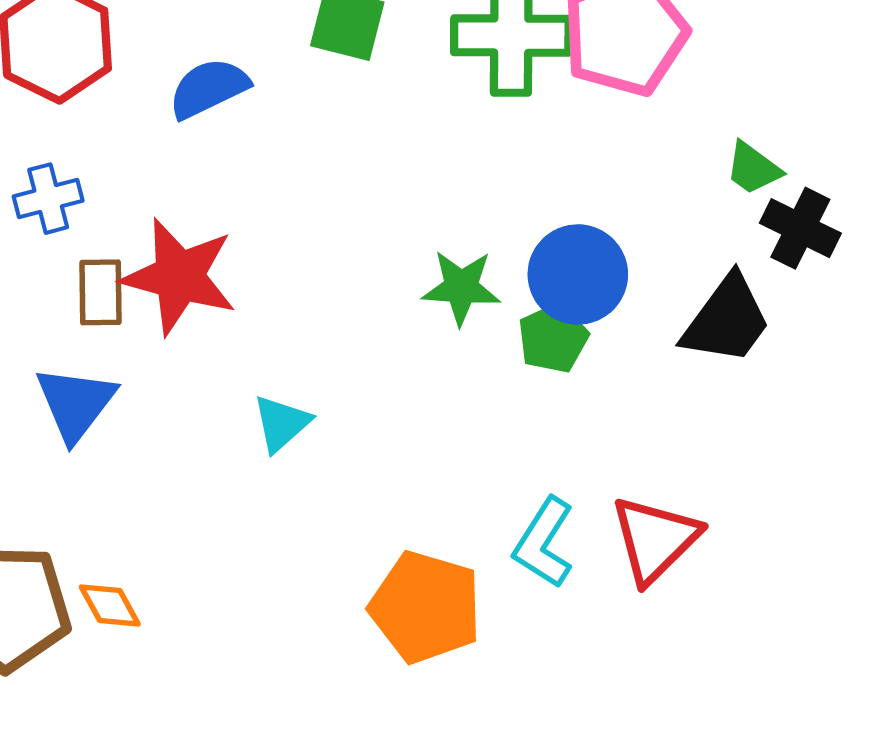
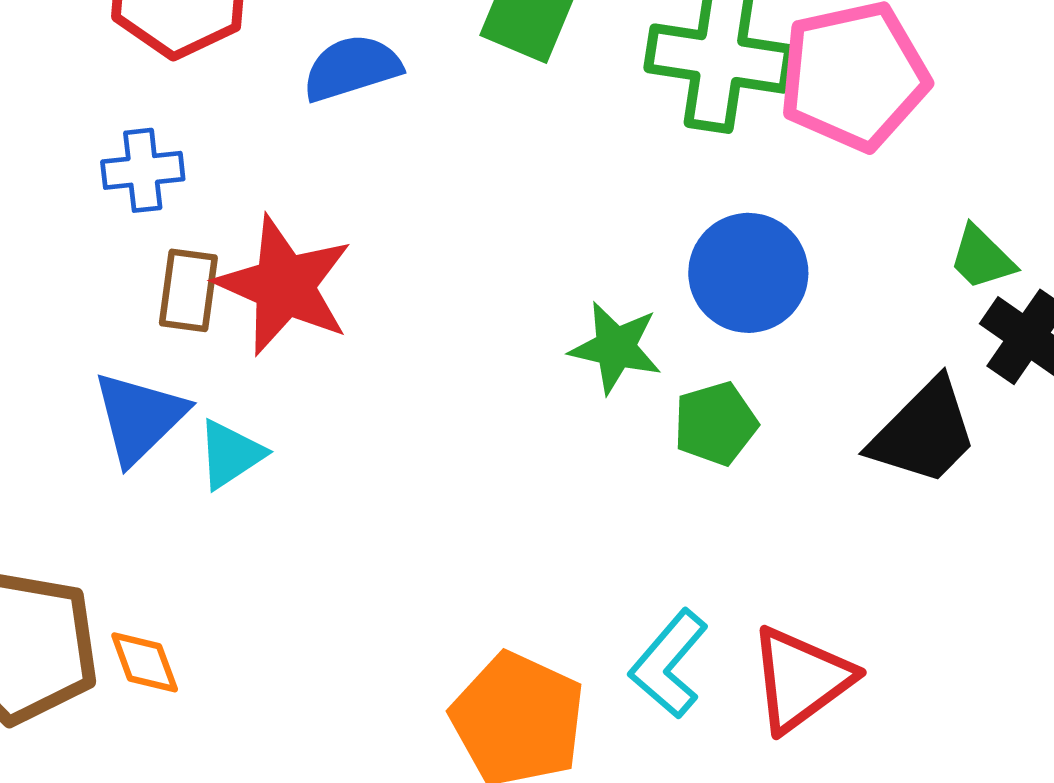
blue circle: (578, 274) -> (748, 273), moved
cyan triangle: (281, 423) -> (230, 454), moved

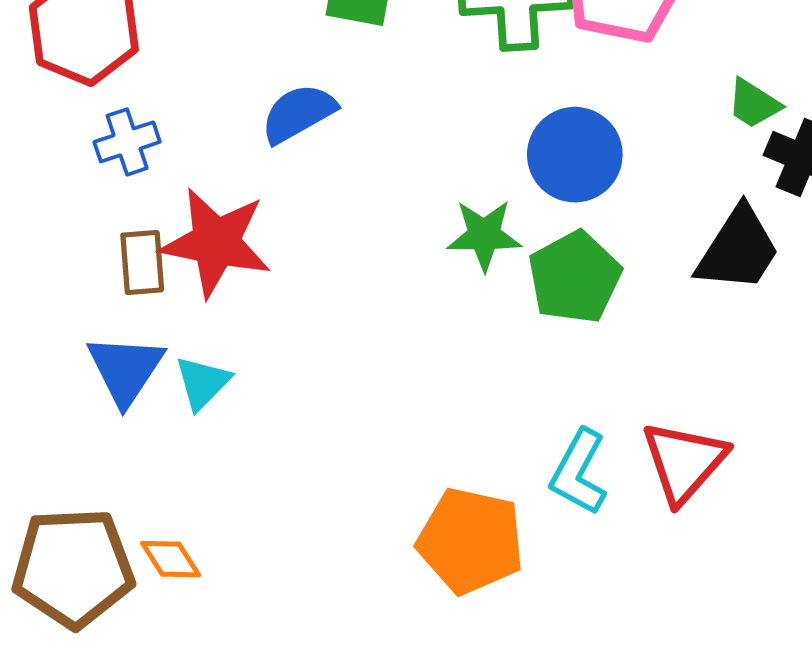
blue semicircle: (352, 68) -> (298, 113), moved
blue cross: (143, 170) -> (127, 142), moved
green pentagon: (715, 424) -> (575, 277), size x1.4

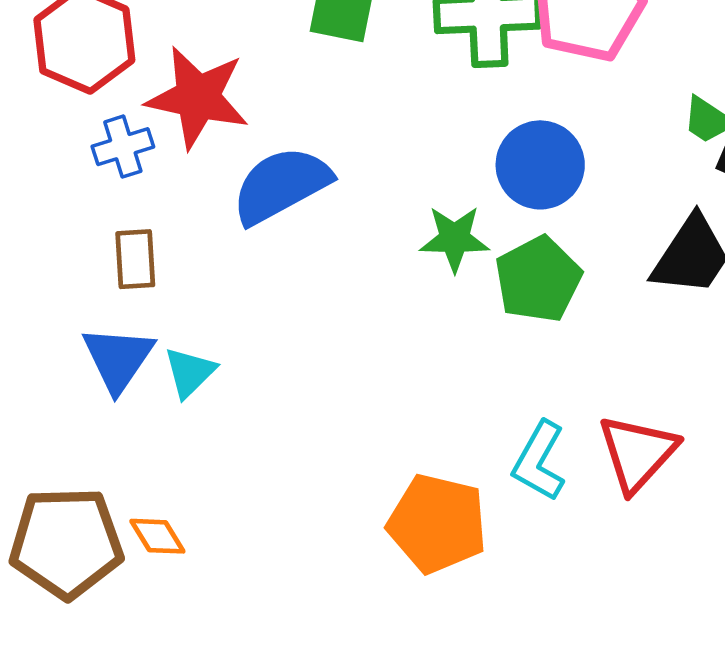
blue semicircle: (298, 113) -> (281, 185), moved, size x1.4
red star: (216, 242) -> (198, 97), moved

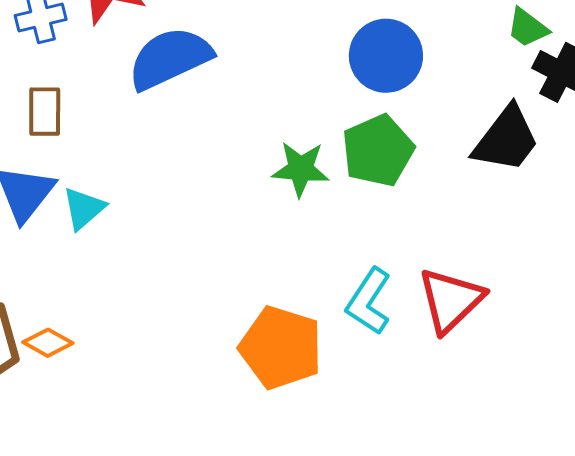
green star: (454, 239) -> (301, 169), moved
orange diamond: (157, 536) -> (48, 343), turned -33

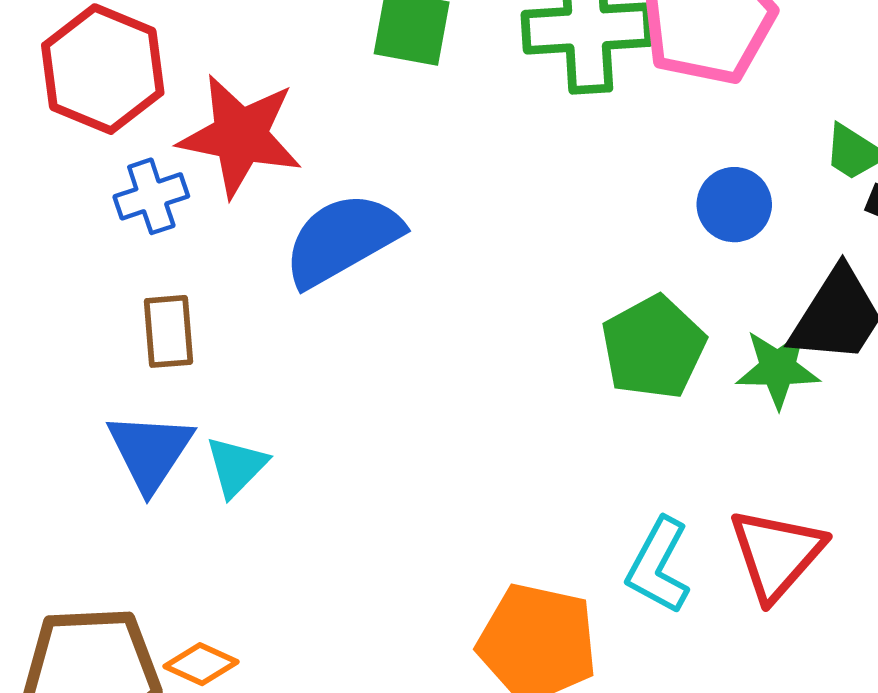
blue circle: (386, 56) -> (734, 205), moved, size x0.7
green star: (301, 169) -> (778, 368), moved

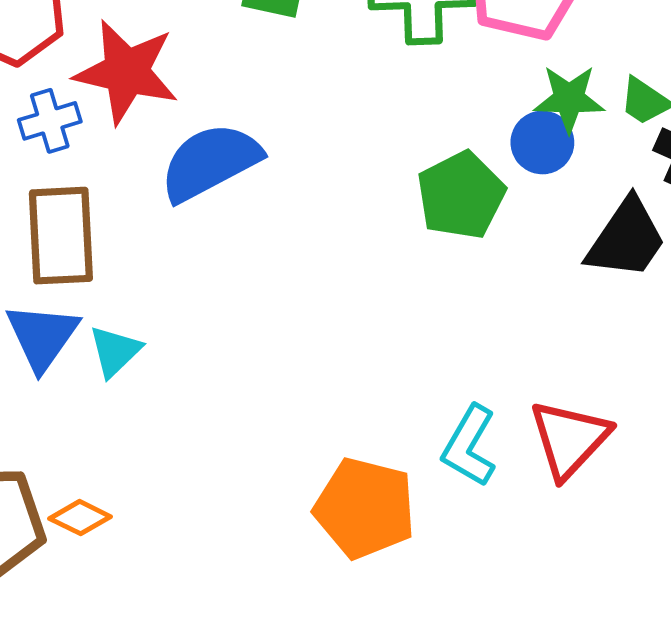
brown rectangle: (169, 331) -> (61, 236), size x1.6
green pentagon: (653, 347) -> (461, 195), moved
green star: (778, 368) -> (569, 99), moved

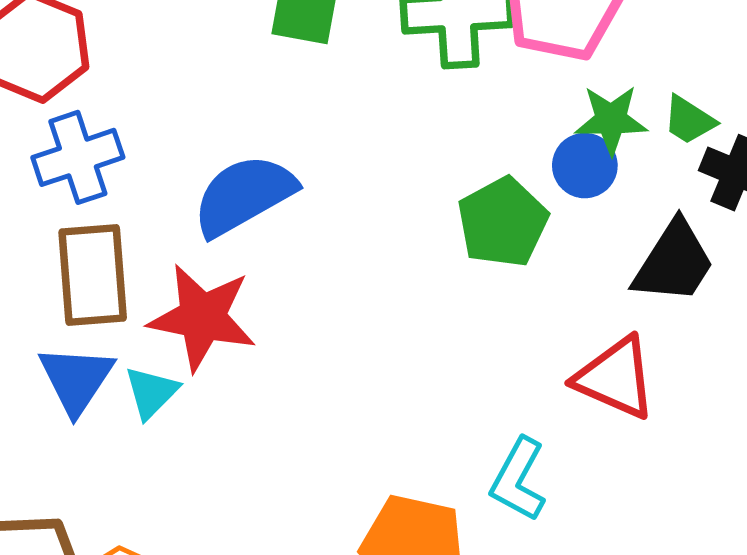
red star: (126, 72) -> (202, 317), moved
blue cross: (50, 121) -> (78, 157), size x1.4
red triangle: (569, 439) -> (615, 378), moved, turned -48

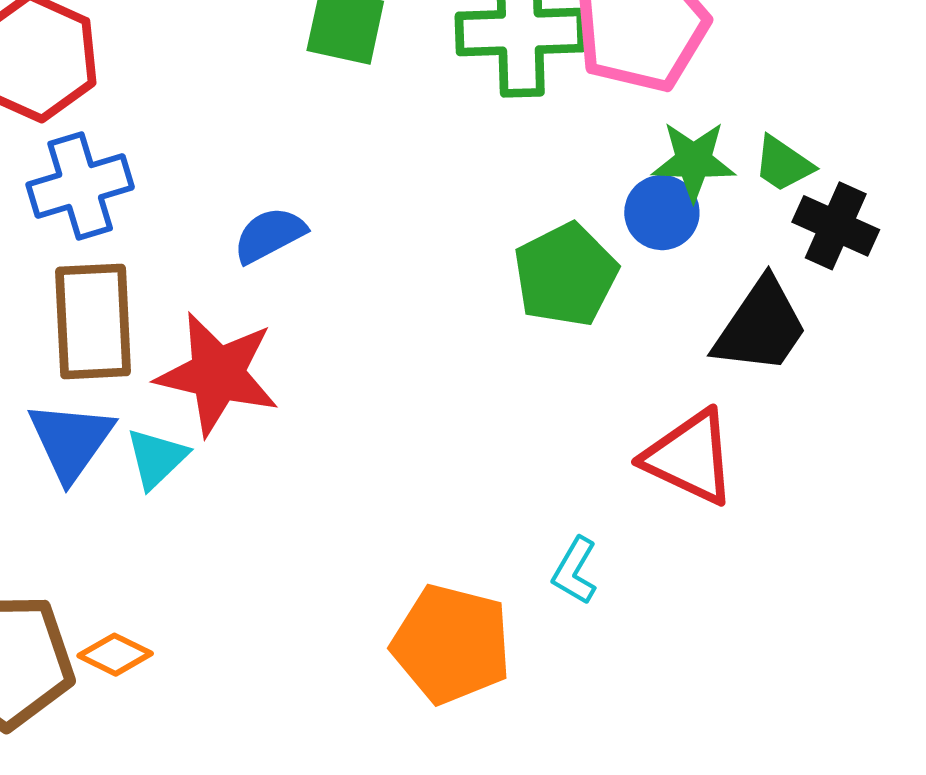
blue semicircle: (244, 195) -> (270, 235), size x0.6
cyan L-shape: (518, 480) -> (575, 571), size x0.7

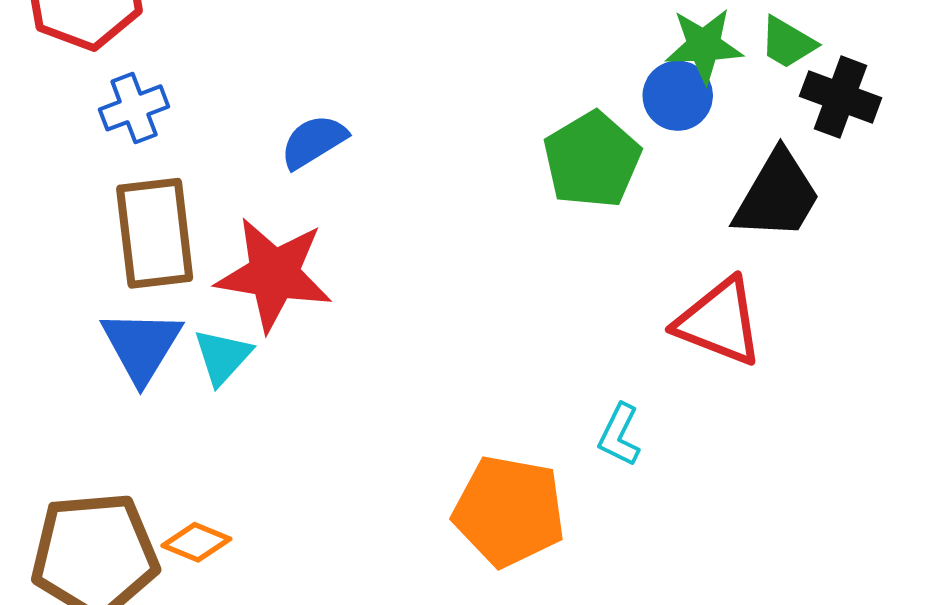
blue cross: (80, 186) -> (134, 108), size x0.7

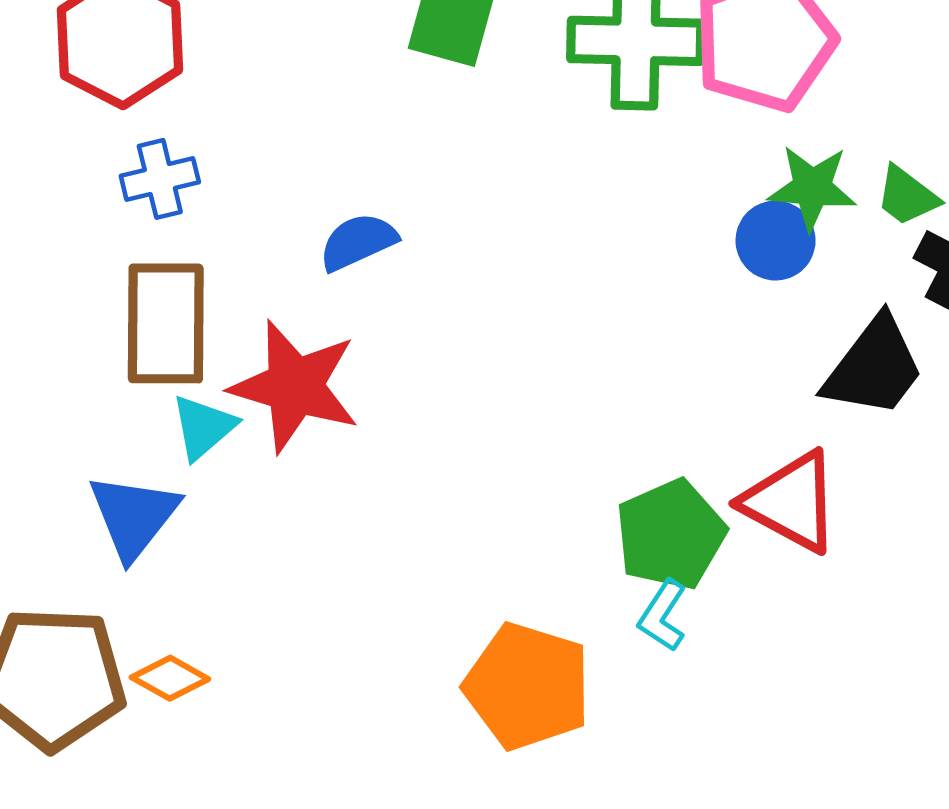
green pentagon: (592, 160) -> (671, 534), moved
blue triangle: (141, 346) -> (134, 516), moved
cyan triangle: (223, 357) -> (203, 427), moved

